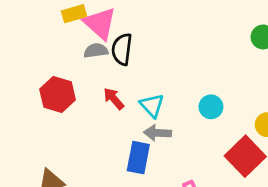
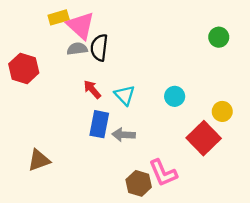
red hexagon: (58, 95) -> (24, 68), moved
gray arrow: (158, 133) -> (124, 135), moved
blue rectangle: (138, 158) -> (99, 124), moved

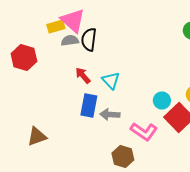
yellow rectangle: (59, 17) -> (56, 26), moved
cyan circle: (175, 96) -> (162, 100), moved
pink L-shape: (163, 173) -> (144, 132), moved, turned -32

